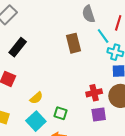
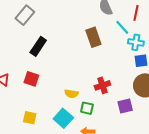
red cross: (94, 93) -> (102, 85), moved
yellow semicircle: (36, 98) -> (71, 94), moved, turned 56

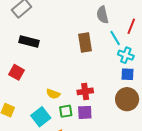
black rectangle: (38, 46) -> (29, 41), turned 60
purple square: (125, 106) -> (85, 112), moved
green square: (87, 108) -> (66, 111), turned -32

